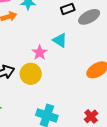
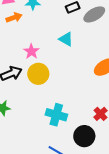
pink star: (40, 53) -> (31, 51), moved

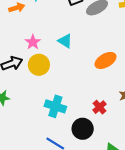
cyan triangle: (66, 39) -> (65, 41), moved

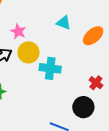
cyan triangle: (65, 41) -> (64, 23), moved
cyan cross: (55, 106) -> (50, 68), moved

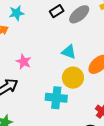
yellow circle: (28, 52) -> (73, 78), moved

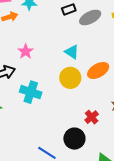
cyan cross: (56, 98) -> (31, 92), moved

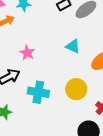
yellow circle: (70, 78) -> (76, 89), moved

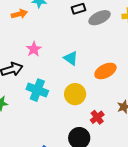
cyan triangle: (73, 46) -> (71, 58), moved

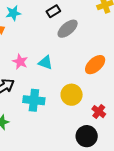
gray ellipse: (100, 18) -> (68, 29), moved
cyan triangle: (71, 58) -> (45, 63), moved

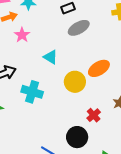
pink star: (20, 62) -> (22, 35), moved
yellow circle: (72, 95) -> (75, 82), moved

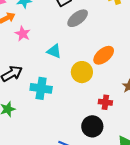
red cross: (94, 115) -> (105, 102), turned -32

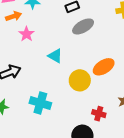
cyan cross: (41, 88) -> (40, 103), moved

